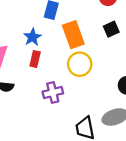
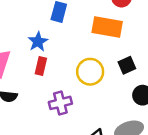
black square: (111, 29) -> (127, 65), moved
orange rectangle: (73, 35) -> (107, 27), moved, turned -60

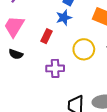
blue star: (38, 42) -> (64, 18), moved

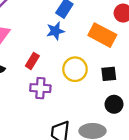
red rectangle: (46, 36) -> (32, 61), moved

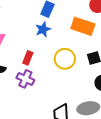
purple cross: (40, 88) -> (25, 79), moved, turned 30

